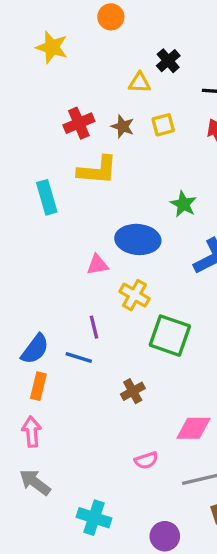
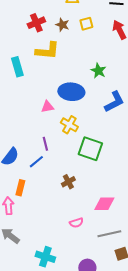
blue line: (79, 357) -> (36, 162), turned -56
orange rectangle: (38, 386) -> (20, 188), moved

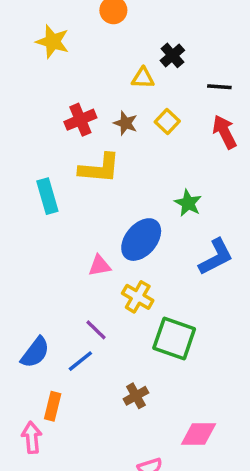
yellow square: (86, 24) -> (167, 121), turned -32
blue ellipse: (71, 92) -> (141, 240), turned -55
purple line: (45, 144) -> (96, 330), turned -32

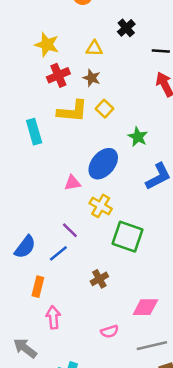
yellow star: (53, 42) -> (47, 45), moved
yellow triangle: (143, 78) -> (94, 48), moved
yellow square: (167, 121) -> (104, 109), moved
pink arrow: (32, 438) -> (53, 317), moved

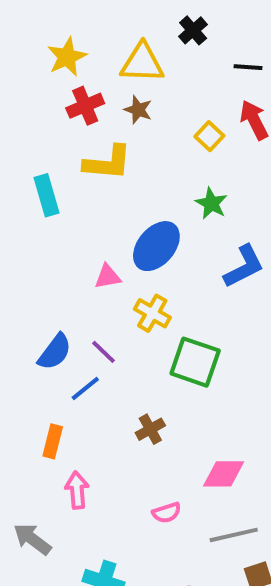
yellow star: (47, 45) -> (67, 57), turned 30
yellow triangle: (94, 48) -> (142, 63), size x1.6
yellow square: (104, 109) -> (209, 136), moved
blue semicircle: (25, 247) -> (55, 352), moved

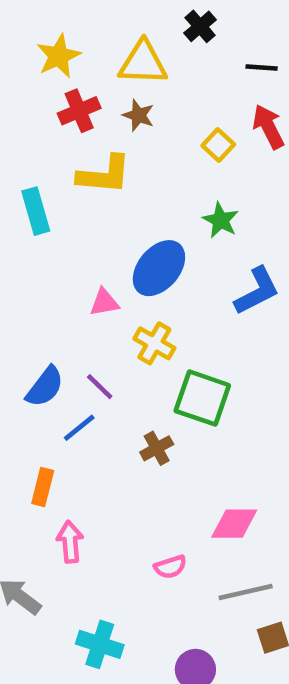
brown cross: (150, 429) -> (157, 448), moved

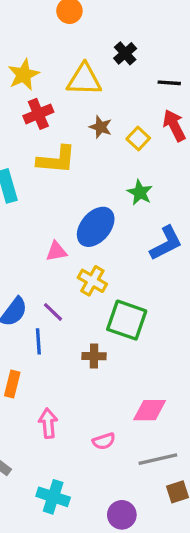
brown star: (138, 115) -> (101, 127), moved
blue line: (79, 428) -> (38, 341), turned -55
brown cross: (157, 448) -> (94, 356), turned 30
pink arrow: (70, 542) -> (48, 423), moved

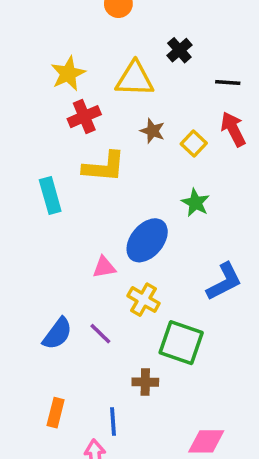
blue L-shape: (166, 243) -> (224, 282), moved
blue line: (38, 341) -> (113, 422), moved

